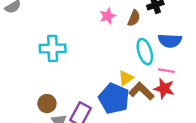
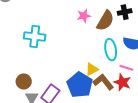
brown semicircle: (134, 18) -> (105, 21), size x1.5

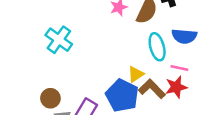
cyan cross: (35, 37) -> (59, 40), turned 35
red star: (122, 82) -> (176, 87), turned -30

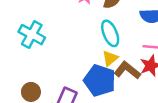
cyan ellipse: (157, 47) -> (110, 33), moved

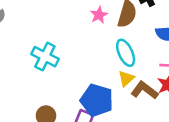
blue pentagon: (100, 80) -> (97, 100), moved

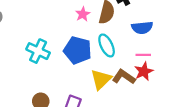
yellow triangle: (126, 78) -> (101, 79), moved, size x1.5
blue pentagon: (97, 100) -> (78, 50), moved

